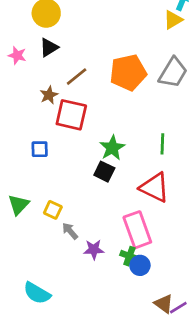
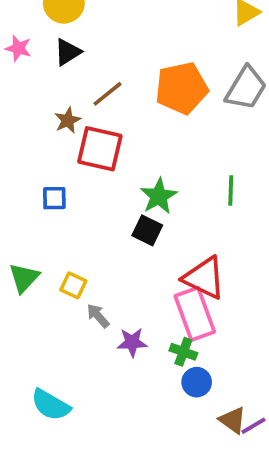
pink star: (17, 55) -> (18, 48), moved
red triangle: (155, 187) -> (204, 278), moved
blue circle: (140, 265) -> (197, 382), moved

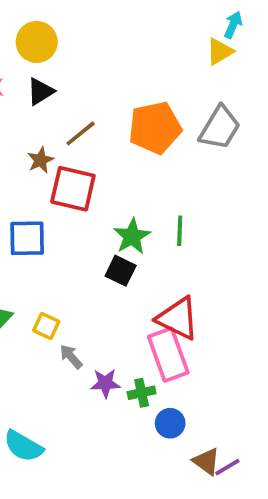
green line: (231, 191) -> (180, 231), moved
blue square: (54, 198) -> (27, 238), size x1.5
green cross: (183, 352) -> (142, 393), moved, turned -32

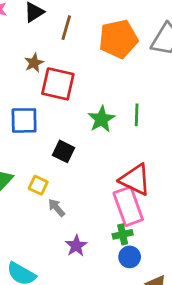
brown line: (81, 133) -> (66, 28), moved, turned -35
black square: (121, 271) -> (63, 151), moved
purple star: (105, 383) -> (76, 246), moved, turned -30
green cross: (142, 393) -> (123, 234), moved

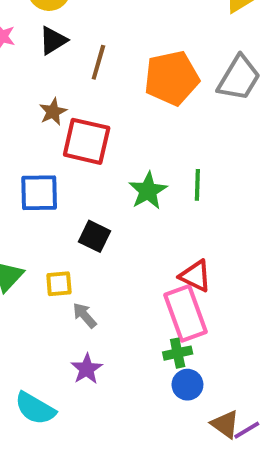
red triangle: (135, 180) -> (195, 276), size x0.7
yellow square: (38, 185) -> (59, 284), turned -30
purple star: (76, 246) -> (87, 369), moved

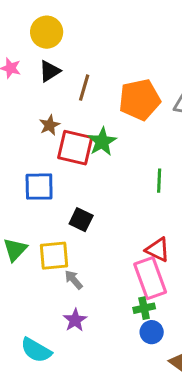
green star: (148, 191) -> (102, 142), moved
yellow square: (59, 284) -> (54, 256), size x1.5

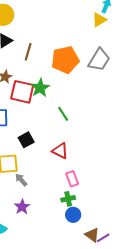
green line: (159, 181) -> (63, 114), moved, turned -35
black square: (81, 220) -> (26, 140), turned 35
red triangle: (158, 250) -> (60, 151), moved
pink rectangle: (150, 278) -> (72, 179), size x0.6

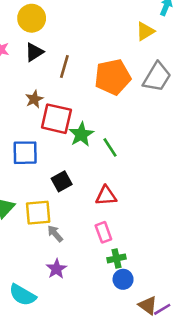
yellow triangle: (99, 20) -> (145, 31), moved
green star: (40, 88) -> (81, 134), moved
red triangle: (60, 151) -> (106, 196), turned -30
pink rectangle: (72, 179) -> (103, 232), moved

